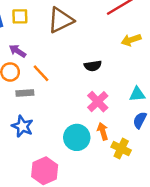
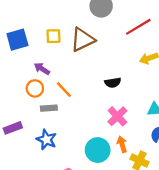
yellow square: (20, 16) -> (53, 36), moved

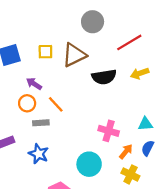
black semicircle: (113, 83) -> (104, 77), moved, size x1.5
pink cross: (117, 116) -> (109, 131), turned -30
orange arrow: (122, 144) -> (126, 152), moved, turned 56

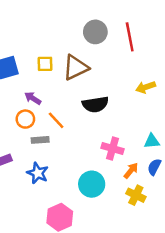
red line: (129, 42) -> (130, 37), moved, turned -70
black semicircle: (104, 77) -> (95, 104), moved

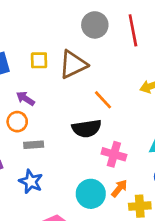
black semicircle: (95, 104) -> (87, 128), moved
orange line: (56, 120) -> (103, 100), moved
orange arrow: (131, 171) -> (119, 188), moved
yellow cross: (136, 195) -> (140, 206), turned -30

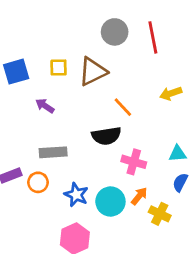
orange circle: (17, 122) -> (38, 182), moved
gray rectangle: (34, 145) -> (53, 152), size x1.4
blue star: (31, 182) -> (76, 195), moved
yellow cross: (140, 206) -> (160, 214), turned 30

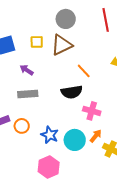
gray circle: (115, 32) -> (66, 19), moved
gray rectangle: (53, 152) -> (28, 94), moved

